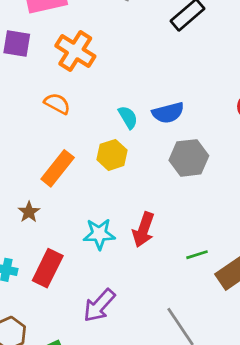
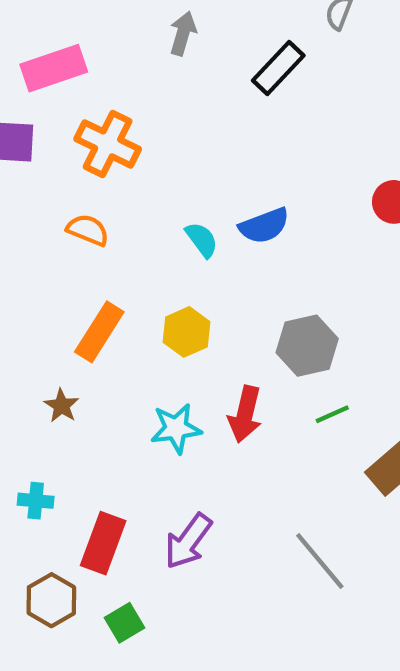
yellow hexagon: (112, 155) -> (187, 332), moved
gray hexagon: (189, 158) -> (307, 346), moved
green line: (197, 255) -> (332, 414), moved
red rectangle: (48, 268) -> (103, 543), moved

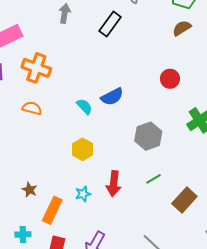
orange rectangle: (99, 332) -> (52, 210), moved
gray hexagon: (307, 346) -> (148, 136), moved
cyan star: (176, 428) -> (83, 194), size x0.7

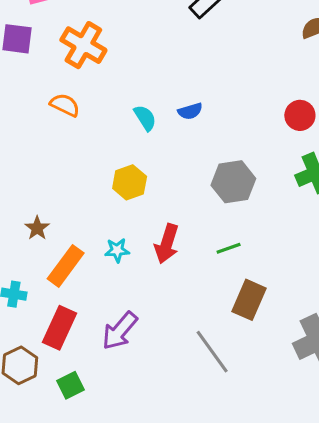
red circle: (170, 79) -> (300, 115), moved
blue semicircle: (112, 97) -> (190, 111), size x0.7
brown rectangle: (184, 200) -> (249, 300), moved, turned -30

